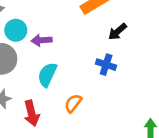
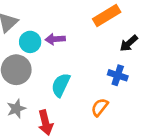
purple arrow: (42, 40) -> (55, 39), moved
orange semicircle: (73, 103) -> (100, 107), moved

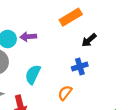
blue cross: (118, 75) -> (80, 66), turned -35

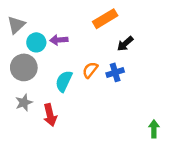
orange semicircle: (65, 93) -> (90, 70), moved

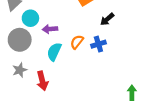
purple arrow: (59, 40) -> (50, 29), moved

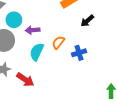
blue cross: (98, 44) -> (79, 53), moved
red arrow: (42, 81) -> (25, 80), turned -42

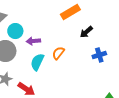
blue cross: (79, 53) -> (99, 55), moved

